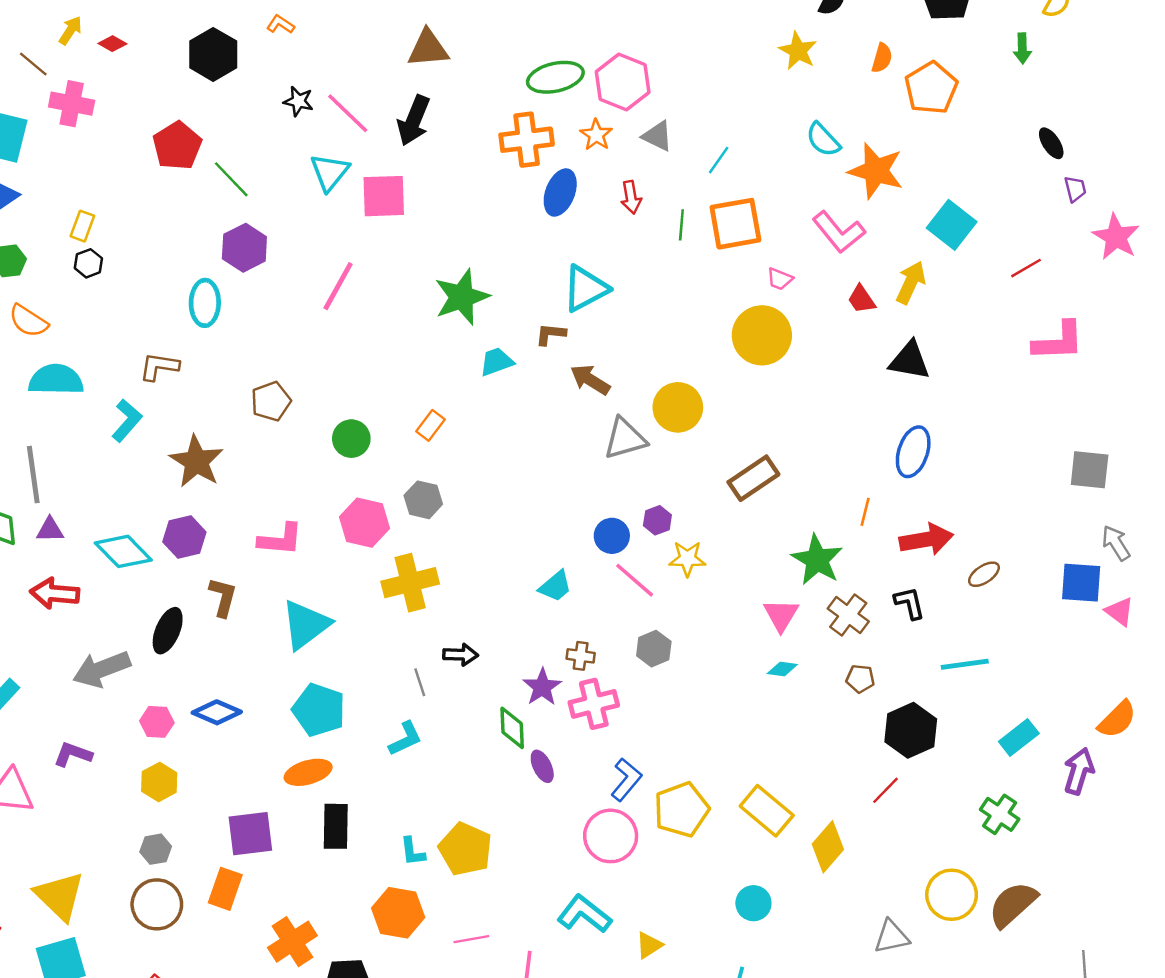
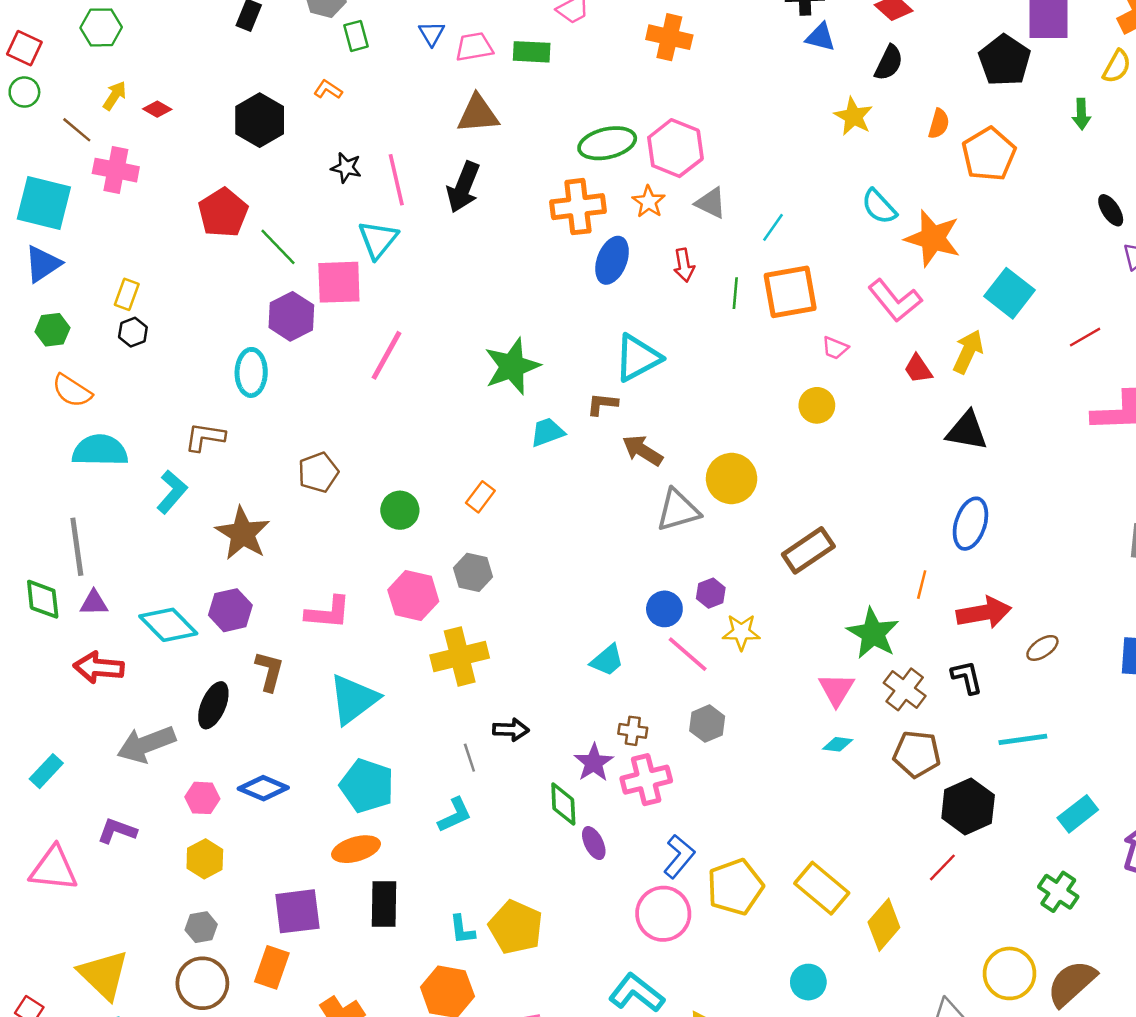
pink line: (348, 113) -> (396, 180), turned 33
pink square: (384, 196) -> (339, 282), moved
yellow circle: (762, 335) -> (817, 405), size x0.6
brown pentagon: (860, 679) -> (917, 754), size x1.6

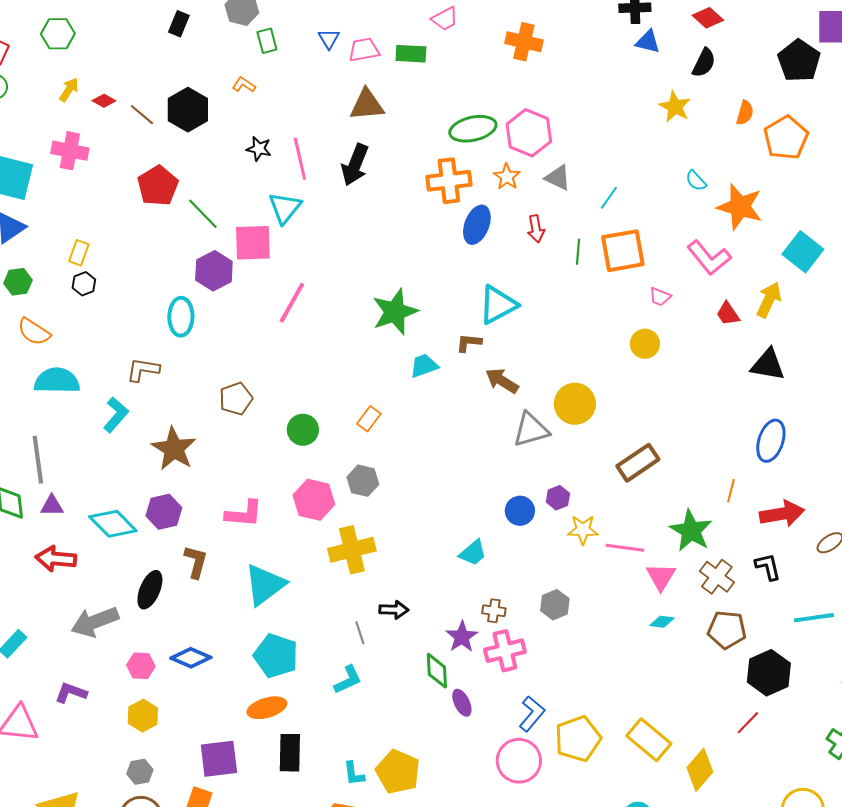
brown line: (77, 130) -> (142, 115), moved
cyan semicircle: (879, 207) -> (696, 181), size x0.7
pink line: (688, 654) -> (625, 548), moved, turned -33

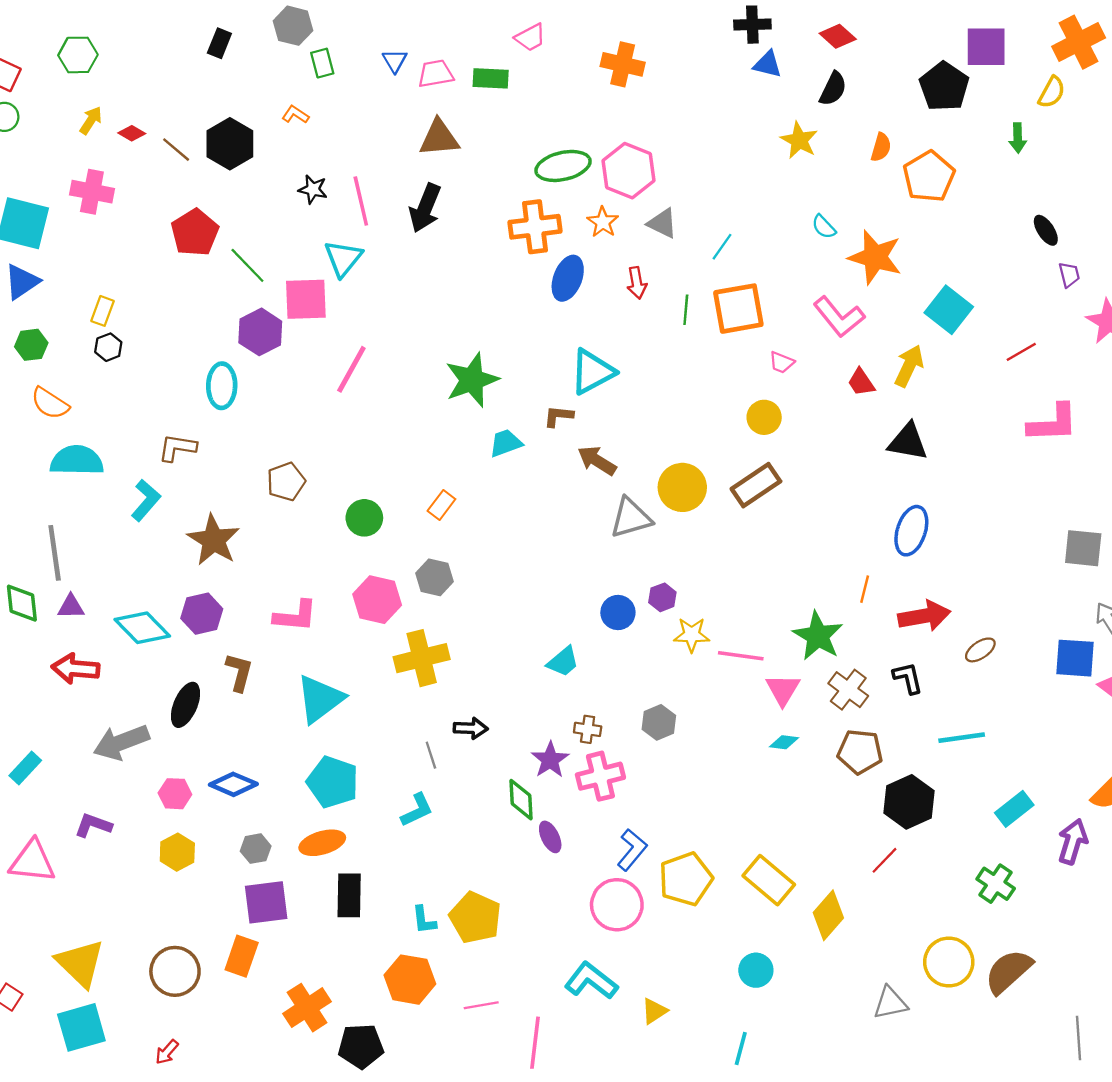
brown rectangle: (638, 463) -> (756, 485), moved
gray hexagon: (140, 772) -> (256, 849), moved

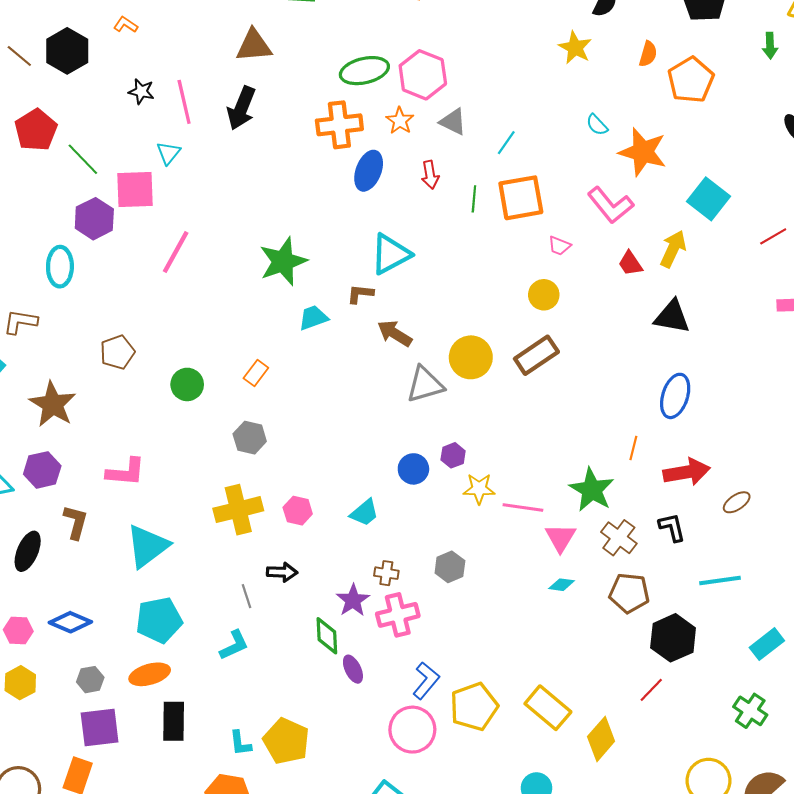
cyan triangle: (343, 258) -> (168, 153), size x0.7
pink hexagon: (377, 600) -> (298, 511), moved, size x0.7
cyan pentagon: (333, 782) -> (159, 620), turned -30

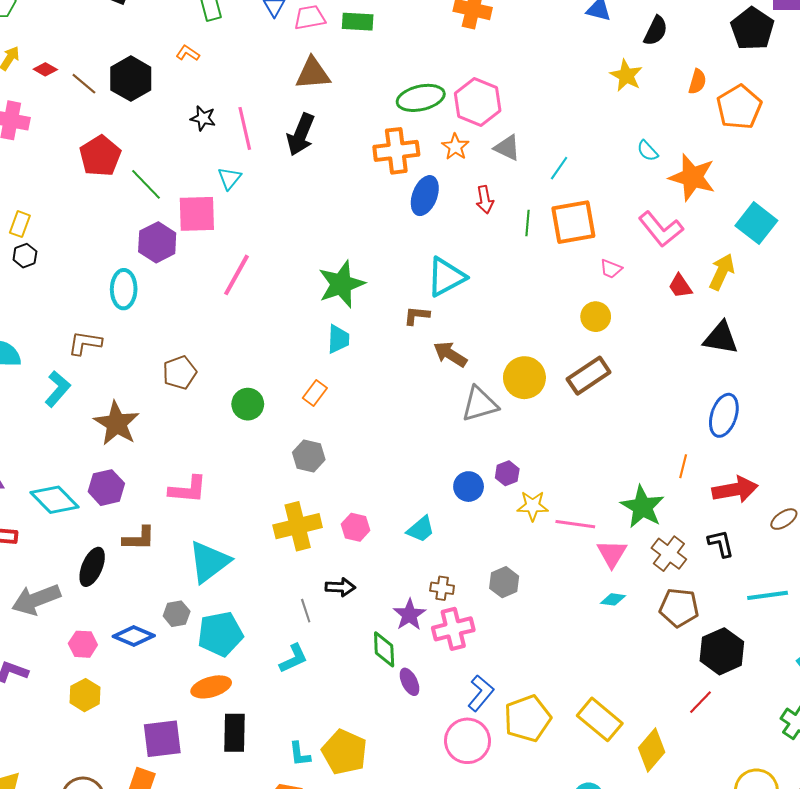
cyan trapezoid: (313, 318) -> (338, 339), moved, turned 112
brown L-shape: (76, 522) -> (139, 538), turned 76
gray hexagon: (90, 680) -> (177, 614), moved

